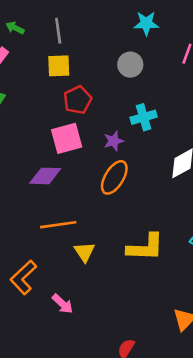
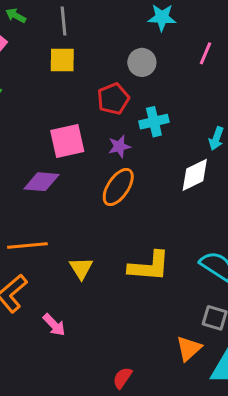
red pentagon: (78, 100) -> (113, 99), moved
orange line: (58, 225) -> (27, 245), moved

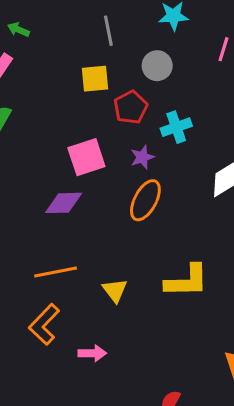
gray line: (64, 21) -> (108, 31), moved
yellow square: (62, 60) -> (95, 79), moved
pink arrow: (54, 325) -> (92, 353), turned -40

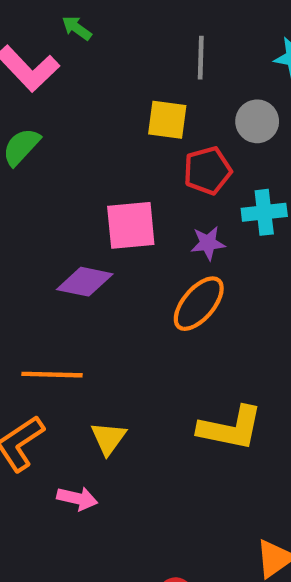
yellow triangle: (115, 290) -> (108, 438), moved

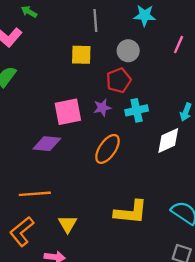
red pentagon: (207, 171) -> (119, 80), moved
cyan cross: (264, 212) -> (137, 110), moved
purple star: (208, 243) -> (102, 108), moved

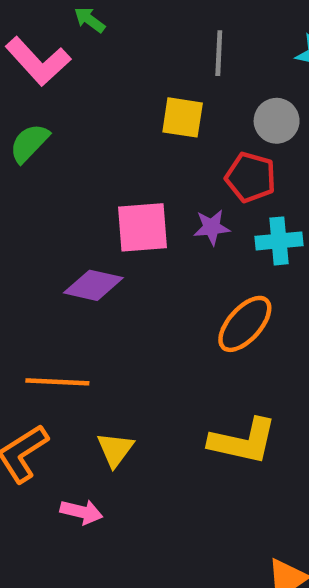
red pentagon: (119, 80) -> (251, 177), turned 30
orange ellipse: (107, 149) -> (245, 324), moved

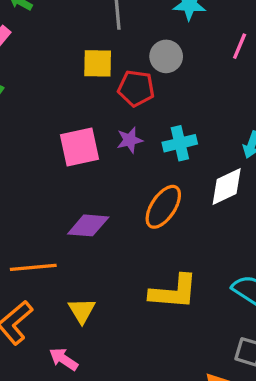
red pentagon: (251, 177) -> (136, 88), moved
purple diamond: (93, 285) -> (88, 225), moved
pink arrow: (82, 512) -> (64, 359), turned -152

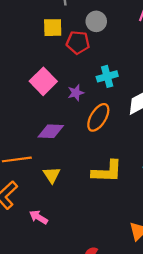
purple star: (130, 140) -> (76, 93), moved
pink square: (80, 147) -> (43, 81), turned -30
yellow triangle: (82, 311) -> (52, 175), moved

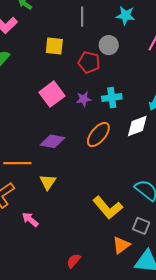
yellow square: (53, 28) -> (54, 46), moved
purple star: (76, 93) -> (84, 99), moved
yellow L-shape: (107, 171) -> (108, 208), moved, turned 40

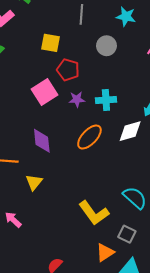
red pentagon: (89, 62) -> (68, 70), moved
purple diamond: (53, 141) -> (42, 141), turned 70

